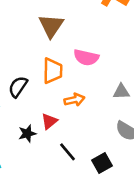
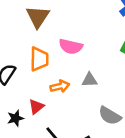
gray triangle: (121, 92) -> (90, 80), moved

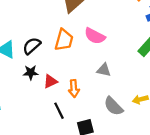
orange arrow: (60, 86) -> (74, 89), moved, turned 84
black star: (15, 118) -> (31, 73), moved

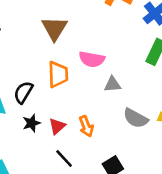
gray triangle: (104, 70) -> (112, 84), moved
gray semicircle: (113, 106) -> (136, 118), moved
black line: (59, 111) -> (64, 158), moved

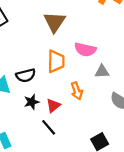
black semicircle: (23, 92) -> (26, 75), turned -138
orange arrow: (86, 126) -> (77, 91), moved
black line: (64, 158) -> (49, 127), moved

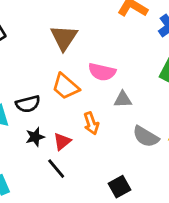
orange trapezoid: (56, 61) -> (66, 86), turned 130

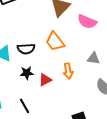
pink semicircle: (102, 72) -> (87, 22), moved
black line: (56, 169) -> (24, 106), moved

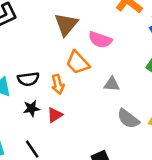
orange trapezoid: (55, 42) -> (78, 63), moved
orange arrow: (68, 71) -> (58, 84), moved

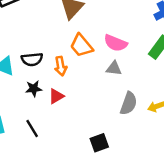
pink semicircle: (100, 40) -> (116, 43), moved
gray semicircle: (128, 119) -> (129, 103), turned -110

